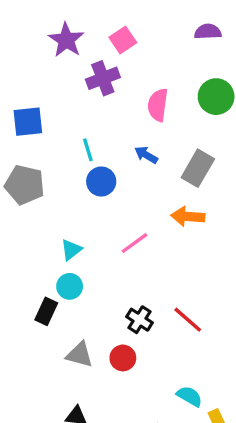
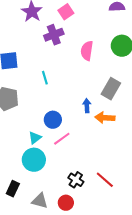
blue arrow: (146, 155) -> (87, 106), moved, turned 56
blue circle: (101, 181) -> (53, 120), moved
pink line: (134, 243) -> (62, 139), moved
cyan circle: (70, 286) -> (34, 160), size x1.5
black rectangle: (46, 311) -> (13, 189), moved

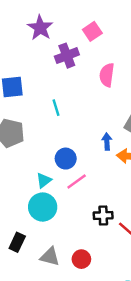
pink square: (66, 12) -> (92, 31), moved
black cross: (76, 180) -> (103, 215), moved, turned -35

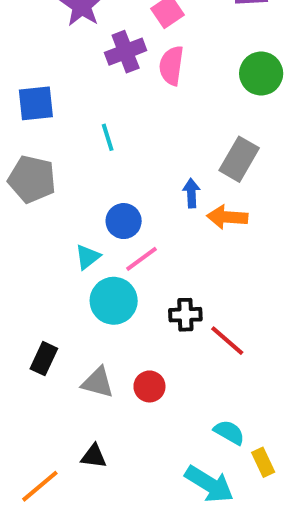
pink semicircle: (107, 75) -> (171, 66), moved
cyan circle: (43, 207) -> (114, 301), moved

